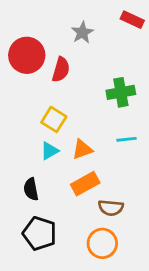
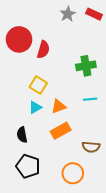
gray star: (82, 32) -> (68, 14), moved
brown semicircle: (111, 208) -> (91, 147), moved

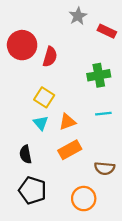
red rectangle: (94, 14) -> (107, 31), moved
cyan triangle: (35, 107) -> (41, 123), turned -40

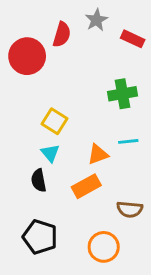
red semicircle: (50, 57) -> (62, 34), moved
orange triangle: (67, 122) -> (98, 154), moved
black semicircle: (26, 154) -> (39, 180), moved

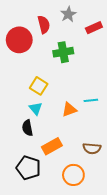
red semicircle: (62, 34) -> (44, 25), turned -30
red rectangle: (133, 39) -> (94, 28), turned -49
green cross: (122, 94) -> (63, 52), moved
orange rectangle: (86, 186) -> (52, 146), moved

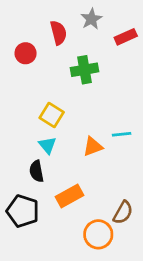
red circle: (19, 40) -> (26, 53), size x0.6
brown semicircle: (92, 148) -> (123, 212), moved, turned -66
black pentagon: (28, 168) -> (23, 211), moved

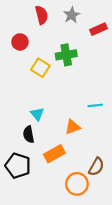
red semicircle: (58, 33) -> (41, 15), moved
yellow square: (52, 115) -> (40, 68), moved
orange triangle: (93, 147) -> (73, 127), moved

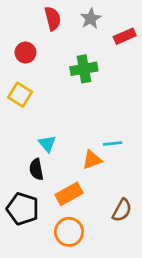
yellow square: (40, 68) -> (20, 95), moved
cyan line: (95, 105) -> (112, 144), moved
orange circle: (77, 184) -> (69, 232), moved

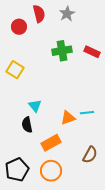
red rectangle: (125, 36) -> (92, 52), moved, turned 49
red circle: (25, 52) -> (19, 27), moved
cyan line: (112, 144) -> (87, 113), moved
black pentagon: (23, 209) -> (17, 170), moved, turned 30

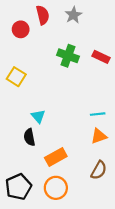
green cross: (62, 51) -> (68, 56), turned 30
cyan line: (87, 113) -> (98, 114), moved
orange triangle: (68, 118) -> (99, 136), moved

